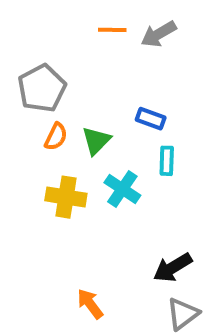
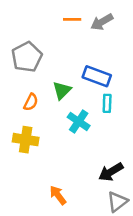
blue rectangle: (151, 119) -> (97, 76), size x1.5
orange semicircle: (56, 137) -> (31, 102), moved
yellow cross: (66, 197) -> (26, 140), moved

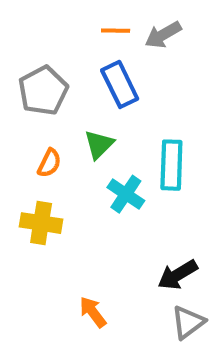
blue rectangle: (97, 76) -> (120, 84), moved, turned 44
cyan rectangle: (107, 103) -> (171, 165), size x1.6

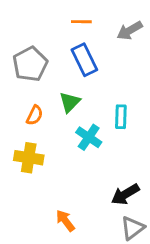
gray arrow: (163, 35) -> (130, 30), moved
cyan rectangle: (171, 165) -> (121, 117), size x0.7

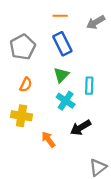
green triangle: (70, 102) -> (61, 75), moved
black arrow: (125, 194) -> (81, 128), moved
orange arrow: (65, 221) -> (48, 139), moved

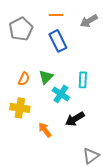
gray pentagon: (23, 47) -> (21, 29), moved
green triangle: (61, 75) -> (46, 77), moved

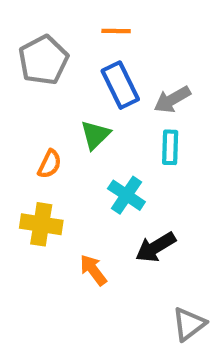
gray arrow: (89, 21) -> (172, 100), moved
green triangle: (46, 77) -> (95, 135), moved
cyan rectangle: (83, 80) -> (170, 147), moved

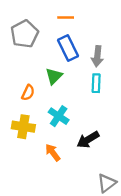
gray arrow: (172, 100) -> (97, 56), turned -54
cyan cross: (126, 195) -> (59, 116), moved

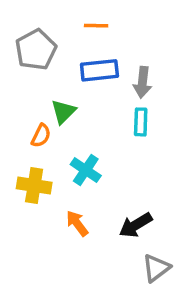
blue rectangle: (68, 48) -> (99, 70), turned -70
green triangle: (54, 76) -> (63, 112), moved
black arrow: (88, 140) -> (136, 225), moved

